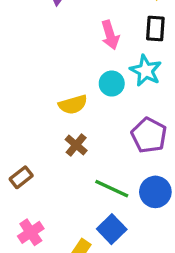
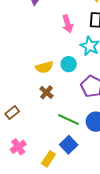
cyan circle: (112, 84) -> (69, 64), moved

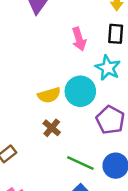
cyan circle: (69, 64) -> (80, 91), size x1.5

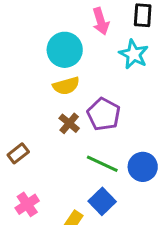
cyan circle: (80, 91) -> (65, 50), moved
purple pentagon: (110, 120) -> (104, 114), moved

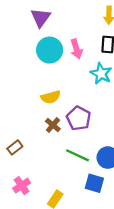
cyan circle: (65, 50) -> (50, 50), moved
blue square: (102, 201) -> (94, 183), moved, turned -30

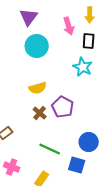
pink arrow: (76, 49) -> (69, 26), moved
green line: (78, 155) -> (50, 149), moved
pink cross: (22, 186) -> (12, 167), turned -35

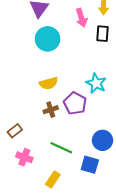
cyan star: (83, 67) -> (96, 83), moved
brown cross: (40, 113) -> (51, 110), turned 32
pink cross: (12, 167) -> (24, 157), moved

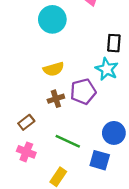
black rectangle: (102, 34) -> (114, 43), moved
purple pentagon: (75, 103) -> (83, 92), turned 30
brown rectangle: (15, 131) -> (26, 122), moved

